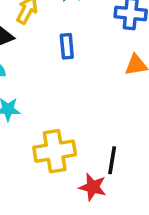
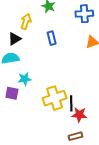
black line: (112, 160) -> (71, 103), moved

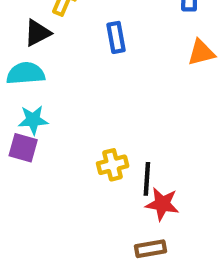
cyan star: (25, 79) -> (33, 120), moved
yellow cross: (55, 98) -> (113, 165), size x0.6

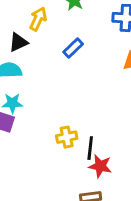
blue rectangle: (116, 37) -> (73, 48), turned 54

